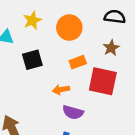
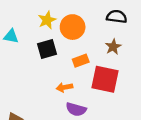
yellow star: (32, 20) -> (47, 20), moved
black square: (32, 60) -> (47, 49), moved

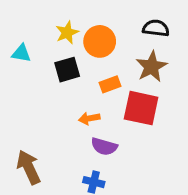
brown star: (113, 47) -> (151, 67), size x1.5

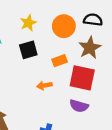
orange circle: (100, 41) -> (64, 26), moved
purple semicircle: (104, 147) -> (79, 106), moved

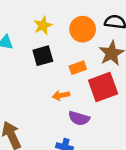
red square: (82, 78) -> (103, 87), turned -32
purple semicircle: (79, 106) -> (79, 118), moved

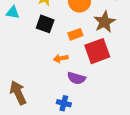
black square: (43, 56) -> (45, 24), turned 36

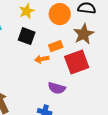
orange arrow: (61, 58) -> (42, 59), moved

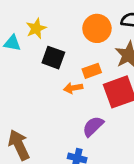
yellow star: (27, 11) -> (36, 28), moved
purple semicircle: (57, 88) -> (93, 126), turned 120

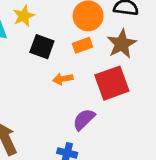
orange rectangle: (92, 71) -> (82, 45), moved

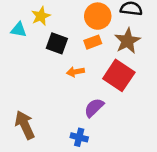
red square: (112, 83) -> (119, 75), turned -36

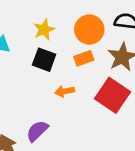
yellow star: (41, 16) -> (44, 30), moved
purple semicircle: (94, 108) -> (37, 131), moved

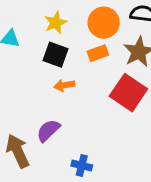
orange arrow: (65, 91) -> (64, 85), moved

